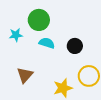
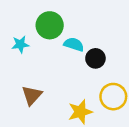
cyan semicircle: (47, 43) -> (74, 44), moved

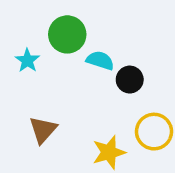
cyan star: (20, 44) -> (27, 60), turned -30

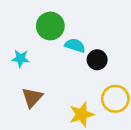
cyan star: (27, 60) -> (20, 58), moved, turned -30

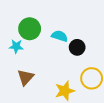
green circle: (50, 26) -> (30, 29), moved

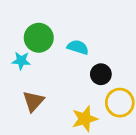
black circle: (77, 47) -> (101, 74), moved

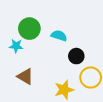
brown triangle: (33, 101) -> (25, 76), turned -42

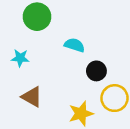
green circle: (29, 29) -> (37, 17), moved

